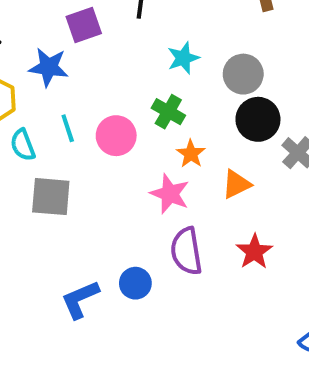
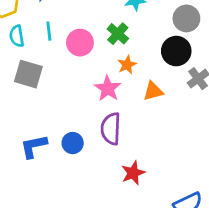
gray circle: (243, 74) -> (186, 18), moved
red star: (254, 252) -> (133, 173), moved

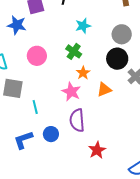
cyan line: (49, 31) -> (35, 107), moved
pink circle: (80, 43) -> (37, 56), moved

